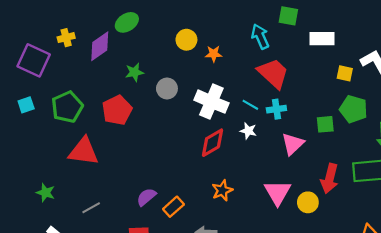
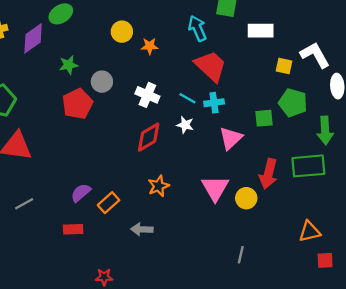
white cross: (211, 102) -> (147, 95), size x0.7
red pentagon: (117, 110) -> (77, 104), moved

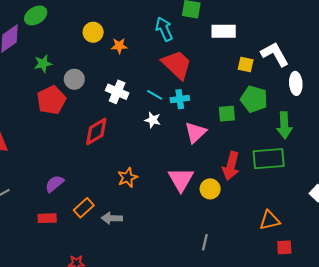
red diamond: (149, 137) -> (96, 131), moved
orange rectangle: (109, 203) -> (84, 208), moved

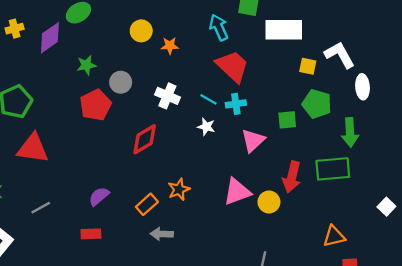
white rectangle: (224, 31) -> (284, 30), size x1.4
pink triangle: (181, 180) -> (237, 192), turned 40
orange rectangle: (84, 208) -> (147, 204), moved

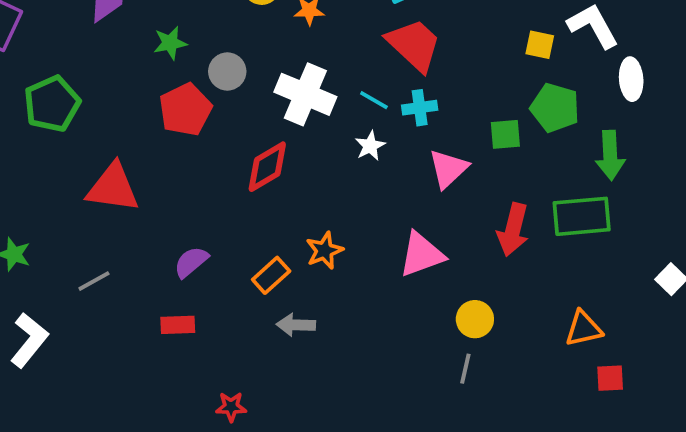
white cross: (167, 96) -> (305, 94), size x1.4
white star: (206, 127) -> (370, 146), turned 30
red triangle: (33, 148) -> (113, 188), moved
yellow circle: (269, 202) -> (475, 319), moved

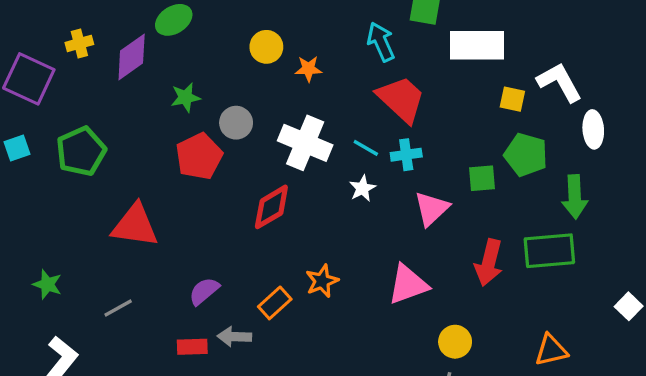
gray arrow: (296, 325) -> (234, 337), moved

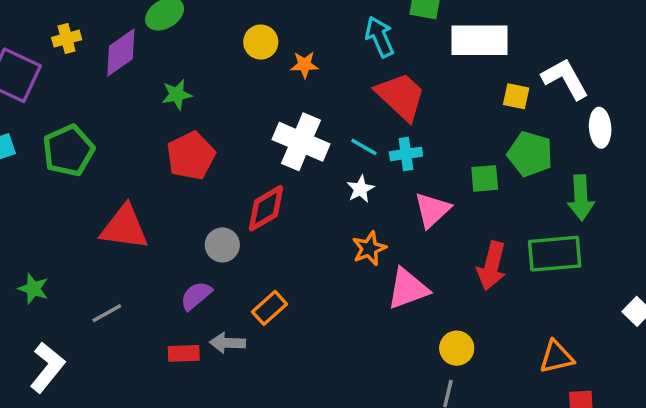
gray circle: (236, 123) -> (222, 245), moved
orange star: (322, 281) -> (369, 248), moved

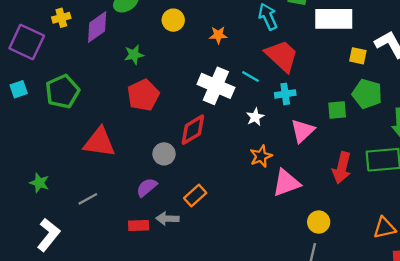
yellow circle: (261, 42) -> (173, 20), moved
cyan line: (364, 147) -> (251, 77), moved

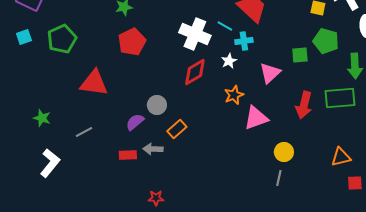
cyan cross: (285, 94) -> (244, 41), moved
red diamond: (193, 130) -> (195, 72), moved
gray circle: (164, 154) -> (157, 105), moved

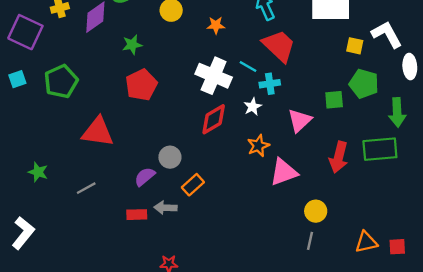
orange triangle: (341, 157) -> (366, 242), moved
white L-shape: (50, 163) -> (23, 233), moved

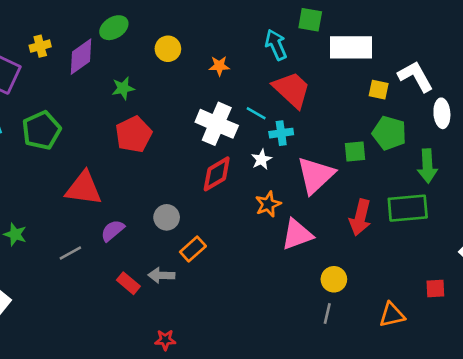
pink triangle: (300, 120) -> (315, 175), size x1.4
purple semicircle: (145, 177) -> (113, 231), moved
red rectangle: (137, 215) -> (128, 283), turned 42
red square: (397, 247) -> (435, 288), moved

